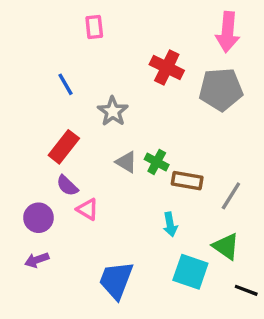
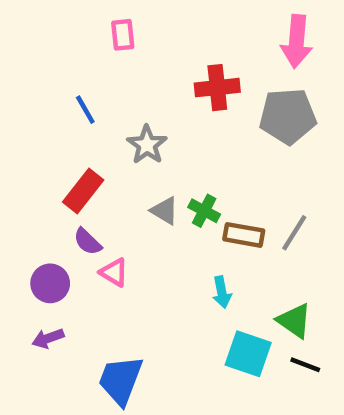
red cross: (167, 67) -> (217, 88), turned -32
gray line: (231, 196) -> (294, 233), moved
blue trapezoid: (116, 280) -> (121, 380), moved
black line: (246, 290) -> (305, 365), moved

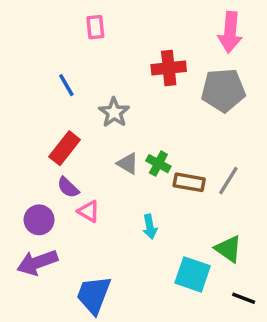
cyan arrow: (222, 292) -> (150, 227), moved
purple arrow: (48, 338) -> (37, 262), size x1.6
black line: (305, 365) -> (244, 298), moved

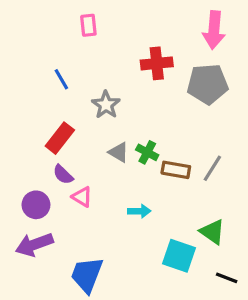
cyan arrow: (150, 227) -> (139, 211), turned -80

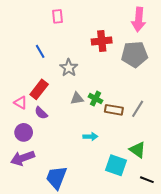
gray triangle: (119, 152) -> (77, 99), turned -40
pink triangle: (82, 197) -> (21, 103), moved

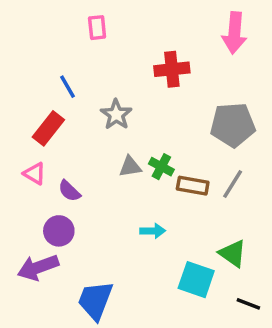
gray pentagon: (135, 54) -> (233, 125), moved
red rectangle: (39, 89) -> (48, 128), moved
purple circle: (24, 132) -> (59, 231), moved

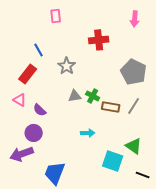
pink arrow: (234, 33) -> (135, 19), size x0.7
gray pentagon: (233, 125) -> (134, 72), turned 30

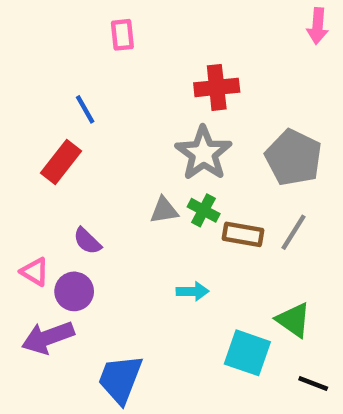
pink arrow: (135, 19) -> (318, 26), moved
gray star: (67, 66) -> (204, 153), moved, size x1.4
pink triangle: (20, 100) -> (35, 272), moved

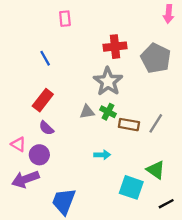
gray pentagon: (293, 158) -> (156, 58), moved
red rectangle: (61, 162) -> (43, 100), moved
black line: (313, 384) -> (166, 204), turned -49

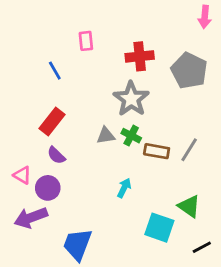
pink rectangle: (65, 19) -> (86, 41), moved
cyan arrow: (102, 155) -> (124, 188), turned -63

